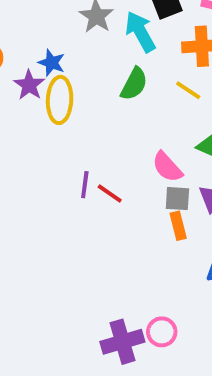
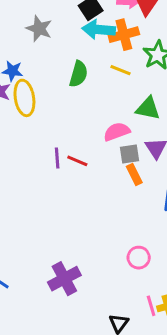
cyan arrow: (140, 32) -> (99, 30), moved, turned -44
pink semicircle: (167, 167) -> (117, 132), turned 124
purple cross: (122, 342) -> (64, 279), moved

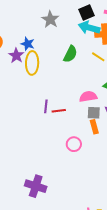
red line: (77, 161) -> (59, 111), turned -40
pink circle: (139, 258) -> (74, 144), moved
purple cross: (64, 279) -> (36, 186), turned 35

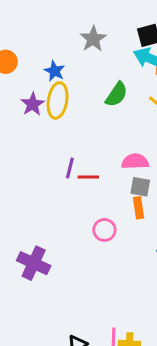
purple star: (16, 56) -> (33, 104), moved
purple cross: (36, 186) -> (34, 263), moved

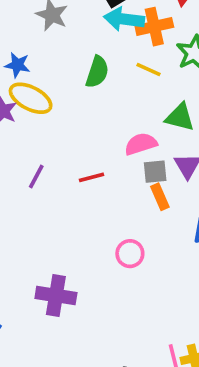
yellow ellipse: (58, 100) -> (31, 98), turned -56
purple line: (70, 168) -> (36, 177), moved, turned 30
pink circle: (104, 230) -> (130, 254), moved

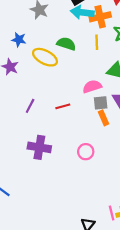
yellow line: (148, 70) -> (97, 42), turned 64
green semicircle: (97, 72) -> (66, 44), turned -90
yellow ellipse: (31, 98) -> (45, 57), moved
purple cross: (56, 295) -> (39, 147), moved

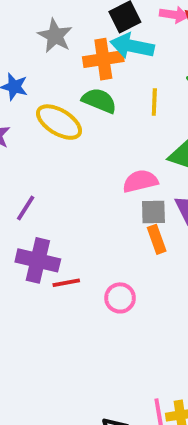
orange cross: (100, 17) -> (103, 59), moved
red line: (63, 106) -> (66, 283), moved
purple cross: (39, 147) -> (38, 260), moved

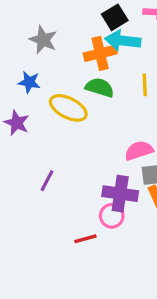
gray star: (55, 36) -> (43, 40), moved
purple cross: (38, 260) -> (120, 194), moved
pink circle: (120, 298) -> (112, 216), moved

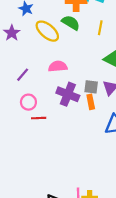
pink semicircle: (139, 151) -> (58, 66), moved
pink circle: (112, 216) -> (28, 102), moved

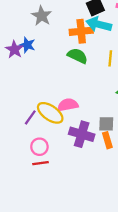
yellow ellipse: (47, 31) -> (50, 113), moved
purple star: (12, 33) -> (14, 50), moved
red line: (39, 118) -> (40, 163), moved

